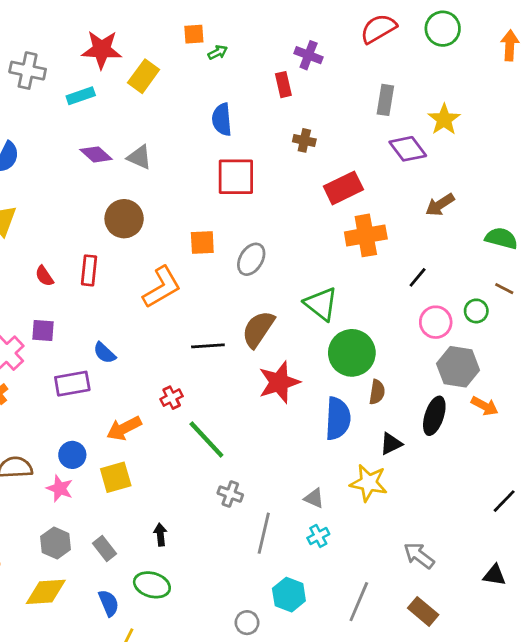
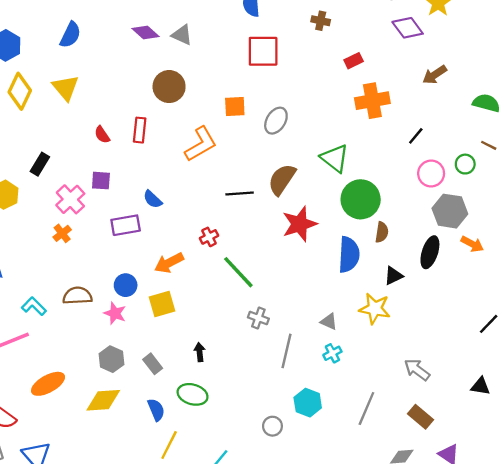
red rectangle: (343, 188) -> (354, 61), size x0.6

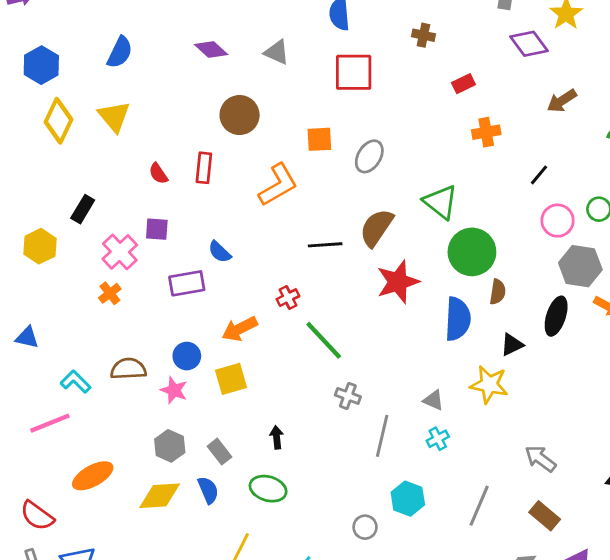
gray triangle: (182, 35) -> (277, 52), moved
orange cross: (372, 101) -> (486, 132), size x0.7
blue semicircle: (156, 410) -> (208, 490), moved

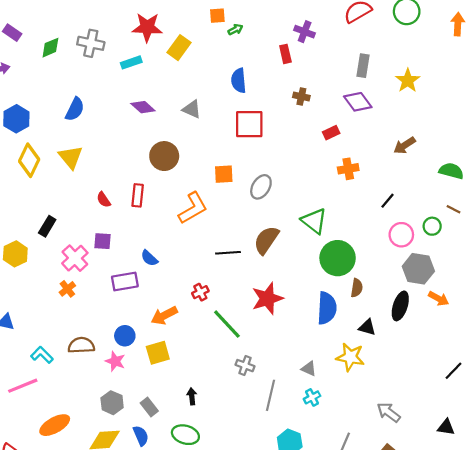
purple diamond: (529, 44) -> (358, 102), moved
red star: (398, 282) -> (267, 299), moved
black triangle: (512, 345) -> (367, 327), turned 42

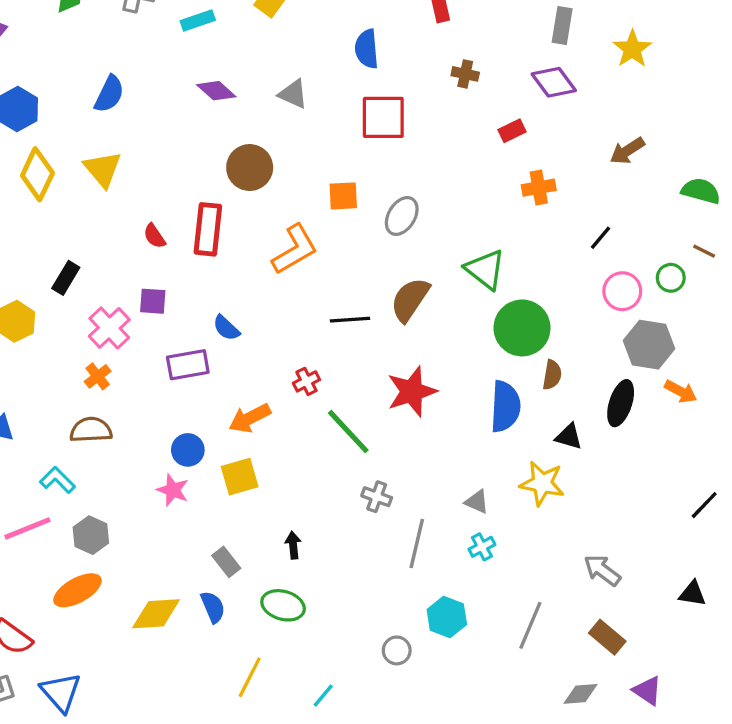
red rectangle: (138, 195) -> (208, 229), size x1.4
brown semicircle: (81, 345) -> (91, 430), moved
gray hexagon: (112, 403) -> (91, 535), moved

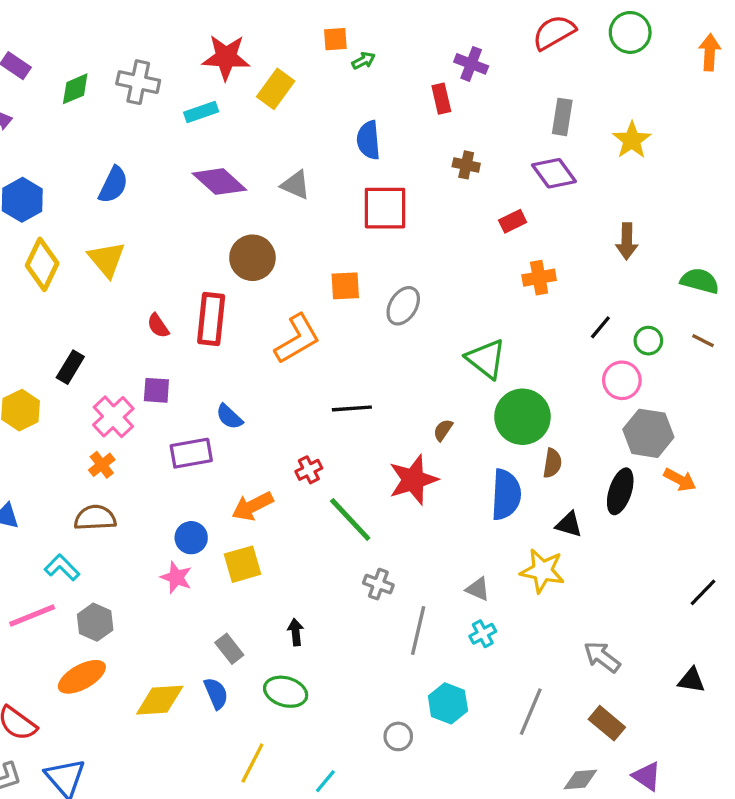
purple diamond: (216, 91) -> (219, 182), size x1.4
brown arrow: (627, 151) -> (627, 241), turned -56
green circle: (671, 278) -> (648, 341), moved
brown semicircle: (410, 300) -> (443, 430), moved, size x0.5

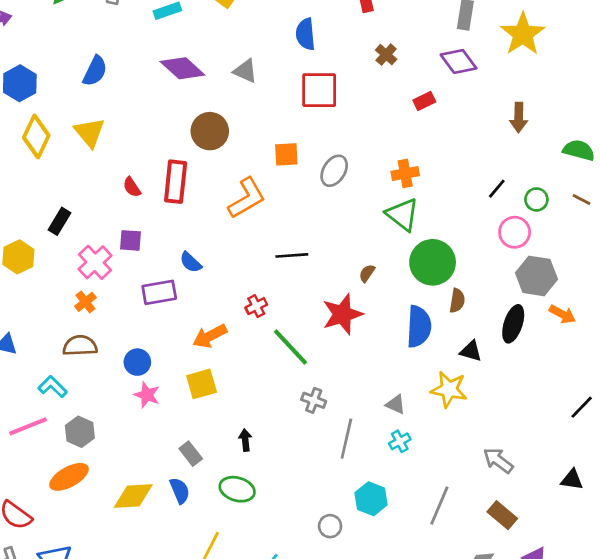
yellow star: (632, 140) -> (523, 34), size x1.4
brown cross: (466, 165) -> (386, 55), turned 30
orange cross: (539, 278) -> (405, 173), moved
blue circle: (191, 538) -> (137, 362), moved

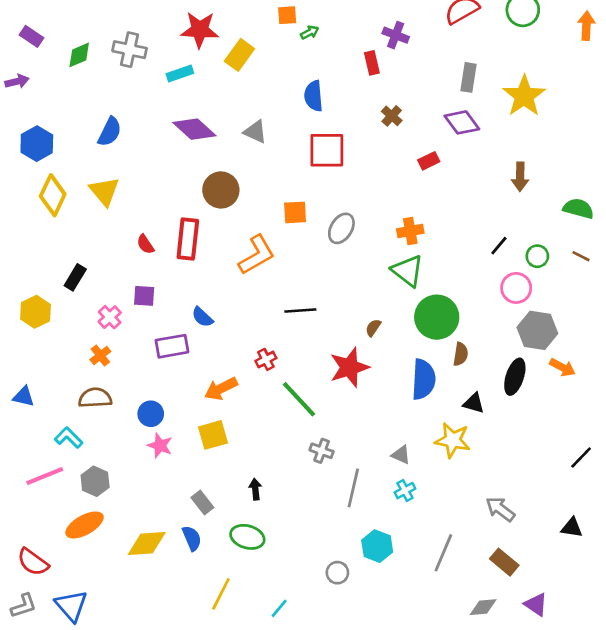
pink cross: (95, 262) -> (110, 317), size x0.7

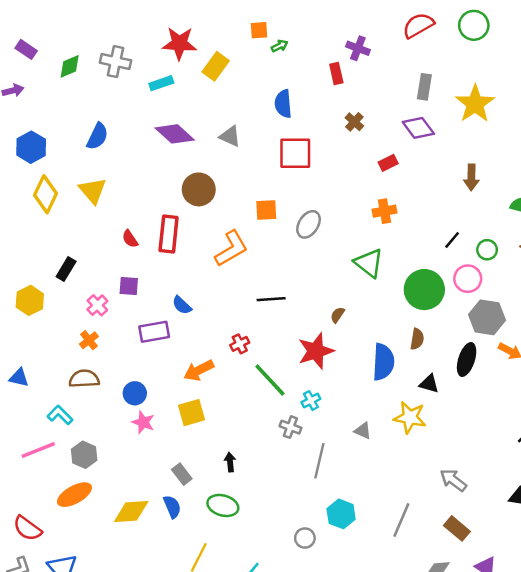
orange cross: (410, 231) -> (385, 211), moved
green circle: (437, 317) -> (424, 290), moved
cyan cross: (405, 491) -> (311, 401), moved

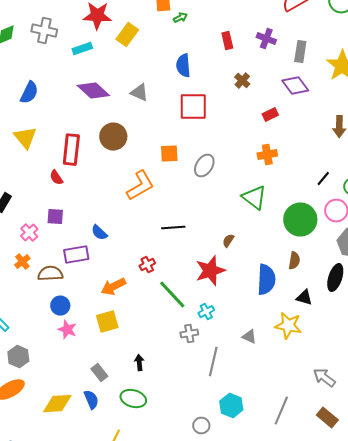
purple cross: (358, 48) -> (266, 39), moved
red rectangle: (169, 234) -> (71, 150), moved
brown semicircle: (84, 379) -> (50, 274), moved
gray cross: (290, 427) -> (189, 334), turned -30

